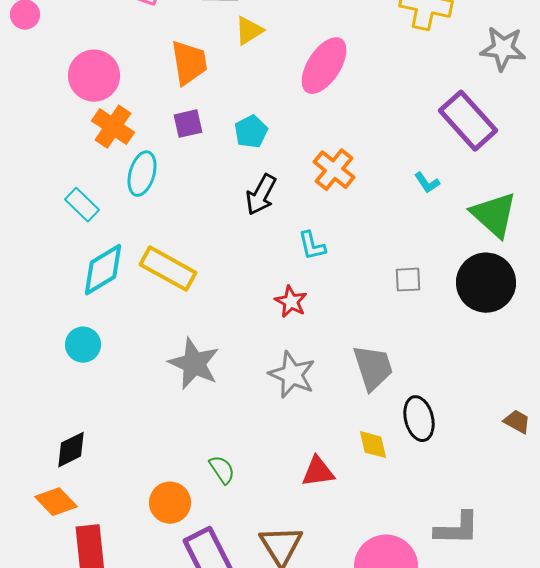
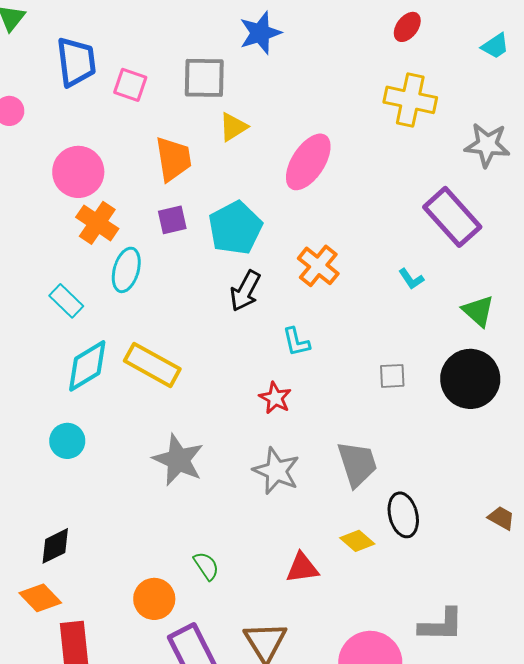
cyan pentagon: (251, 132) -> (235, 228), size x1.6
green triangle: (494, 215) -> (478, 311), size x0.7
yellow diamond: (373, 445) -> (357, 541), turned -36

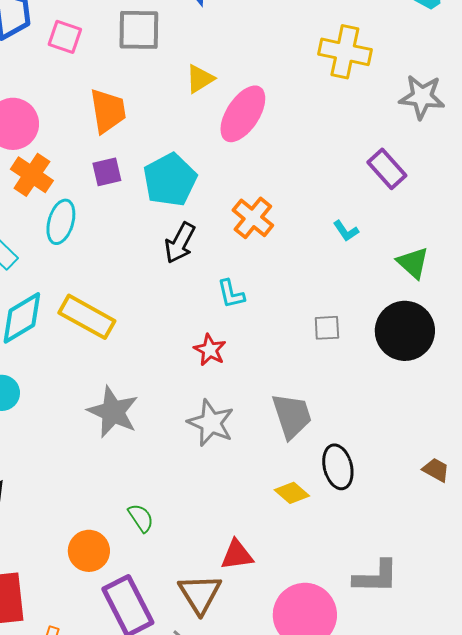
yellow triangle: (233, 127) -> (200, 79), moved
purple rectangle: (452, 217) -> (387, 169), size x0.7
red triangle: (302, 568) -> (237, 555), moved

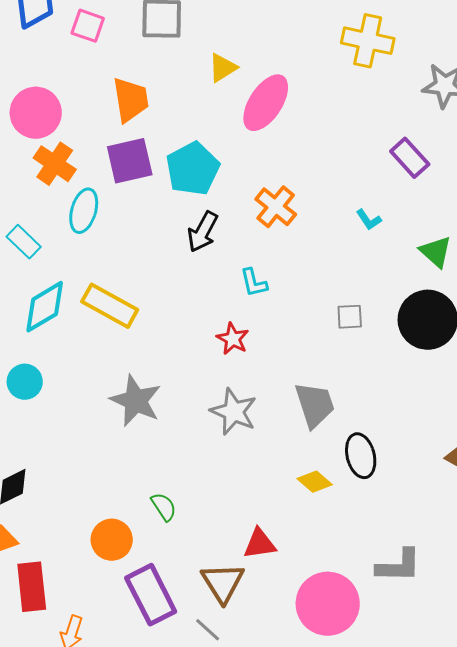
purple square: (107, 172) -> (130, 161), size x1.6

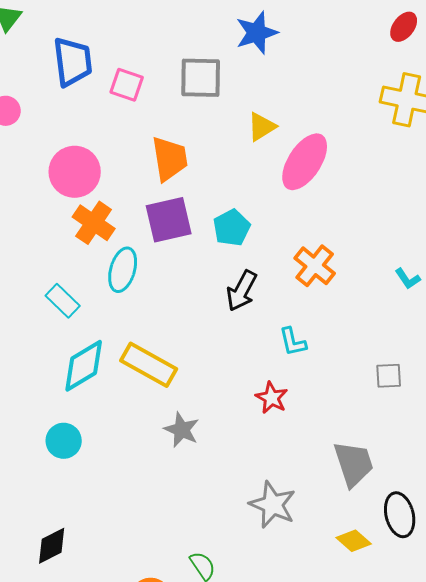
cyan pentagon: (193, 169) -> (232, 228), size x0.7
gray star: (136, 401) -> (182, 430), moved, size x0.7
gray star: (234, 412) -> (273, 505), moved

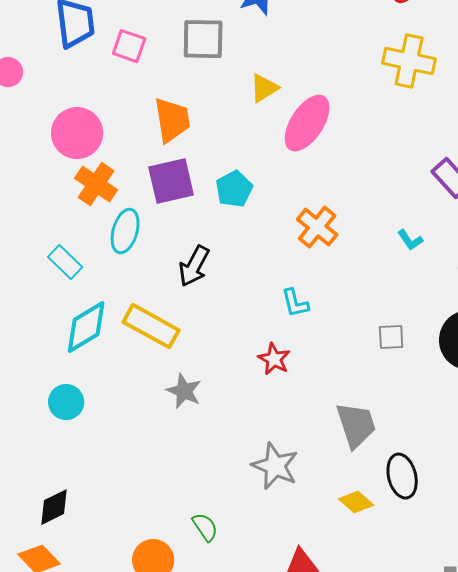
black arrow: (242, 291) -> (194, 266), moved

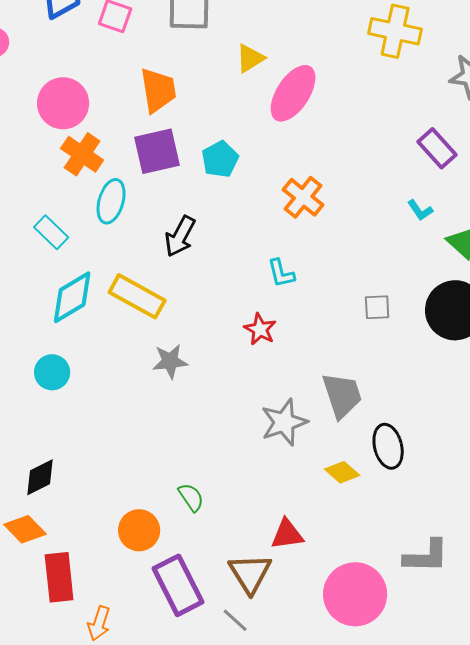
cyan L-shape: (410, 240) -> (420, 210), moved
gray star: (184, 391) -> (170, 361), turned -30
gray star: (275, 466) -> (284, 422), moved, turned 30

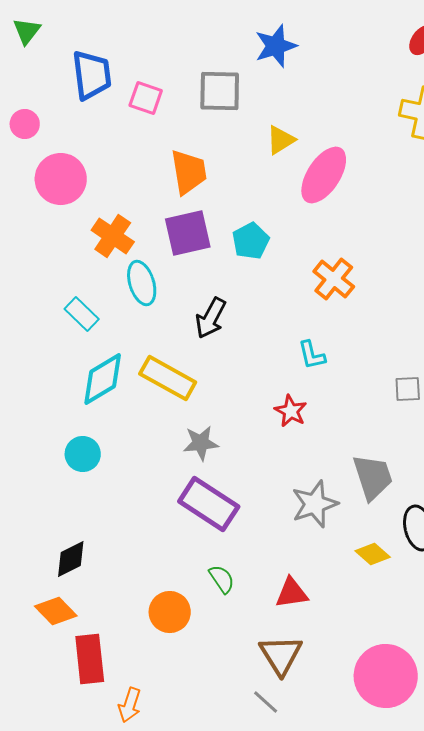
pink circle: (63, 103) -> (61, 179), moved
cyan ellipse: (111, 201) -> (142, 283), turned -33
red triangle: (287, 534) -> (292, 593), moved
purple rectangle: (178, 585) -> (209, 504), moved, turned -30

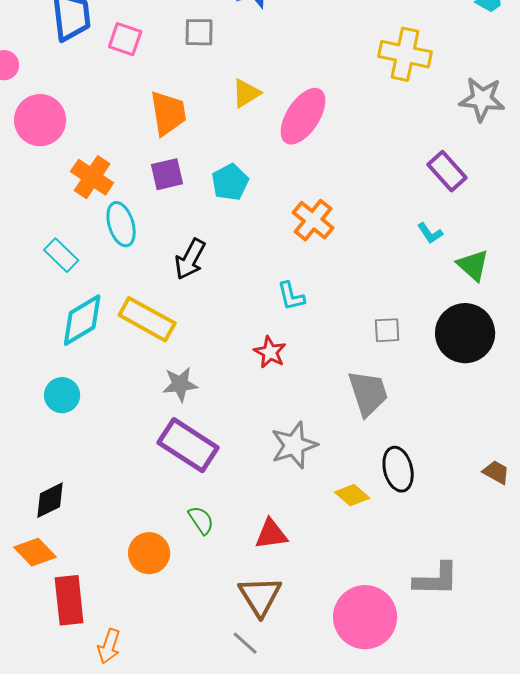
gray square: (220, 91) -> (199, 32), size x0.7
yellow triangle: (281, 140) -> (246, 93), moved
purple square: (188, 233) -> (167, 174), size x0.7
gray trapezoid: (373, 477) -> (368, 393), moved

